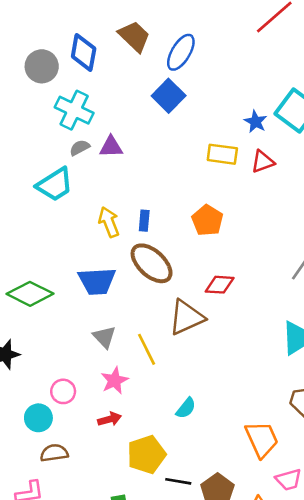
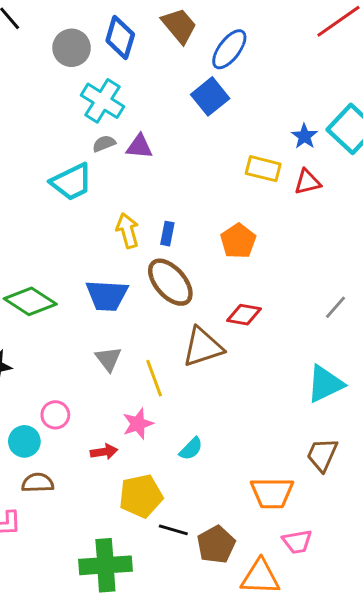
pink star: (115, 380) -> (138, 424), moved
orange trapezoid: (262, 439) -> (272, 493), turned 108

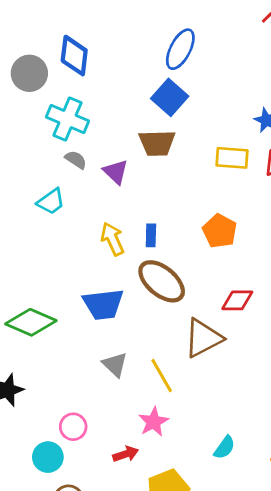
brown trapezoid: (179, 26) -> (157, 143), moved, turned 138
gray semicircle: (104, 144) -> (76, 160), turned 65
purple triangle: (139, 147) -> (116, 172), moved, turned 48
cyan trapezoid: (72, 182) -> (51, 201), size x0.7
cyan semicircle: (191, 449) -> (224, 447), moved

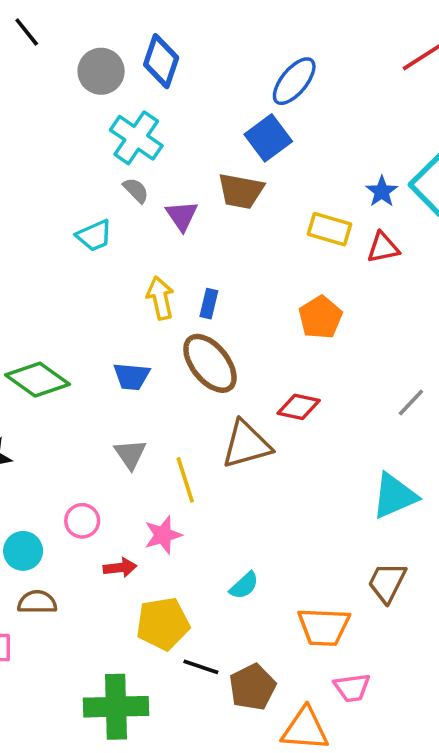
orange pentagon: (220, 231) -> (320, 317), moved
blue trapezoid: (103, 304) -> (132, 376), size x0.7
pink circle: (73, 427) -> (82, 521), moved

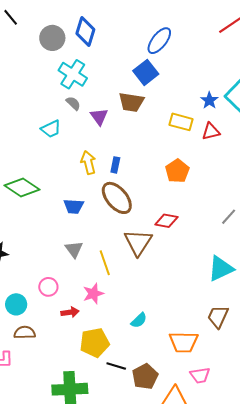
green diamond: (37, 380) -> (22, 187), moved
brown triangle: (246, 444) -> (138, 242), turned -40

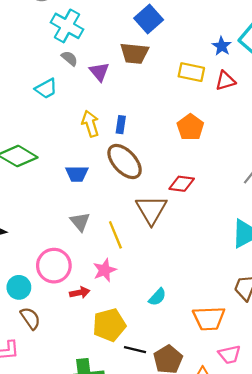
pink circle: (48, 287) -> (54, 266), size x1.6
brown semicircle: (25, 333) -> (30, 318), turned 60

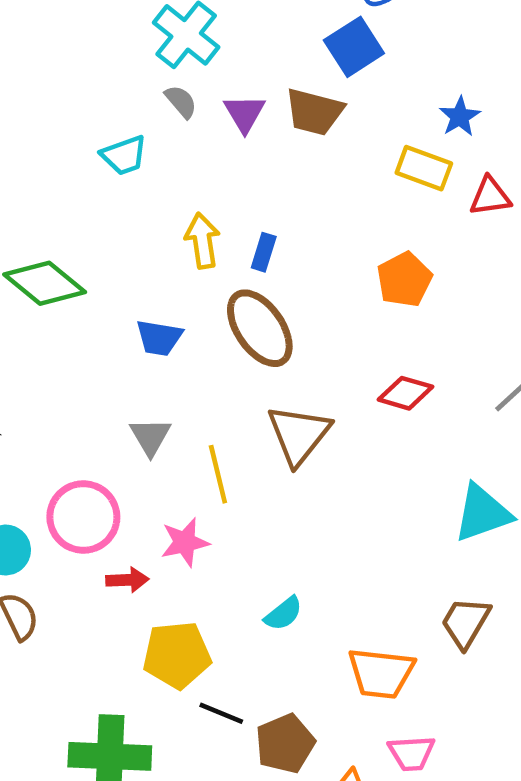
blue star: (222, 46) -> (460, 117), moved
purple triangle: (99, 72) -> (245, 113), moved
red diamond: (182, 184) -> (405, 393), moved

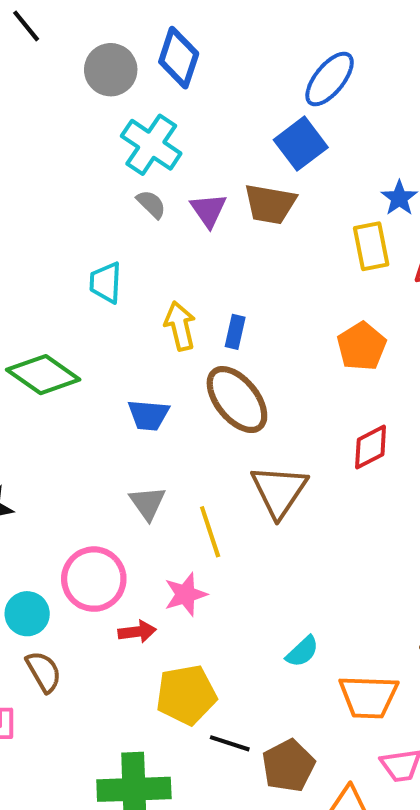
cyan trapezoid: (124, 155) -> (106, 283), moved, turned 117
yellow rectangle: (424, 168) -> (371, 246), turned 63
red diamond: (405, 393) -> (371, 447), turned -39
cyan semicircle: (283, 614) -> (302, 652), moved

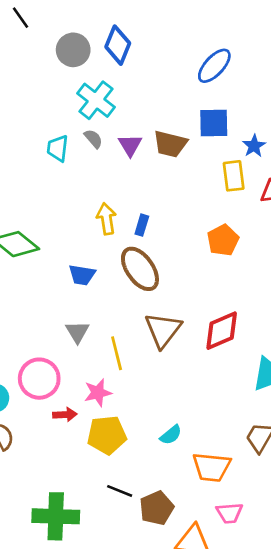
blue square: (301, 144) -> (214, 123), moved, turned 32
cyan trapezoid: (106, 283) -> (58, 148), moved
red diamond: (371, 447) -> (222, 331), moved, size x1.4
yellow pentagon: (186, 695) -> (107, 435), moved

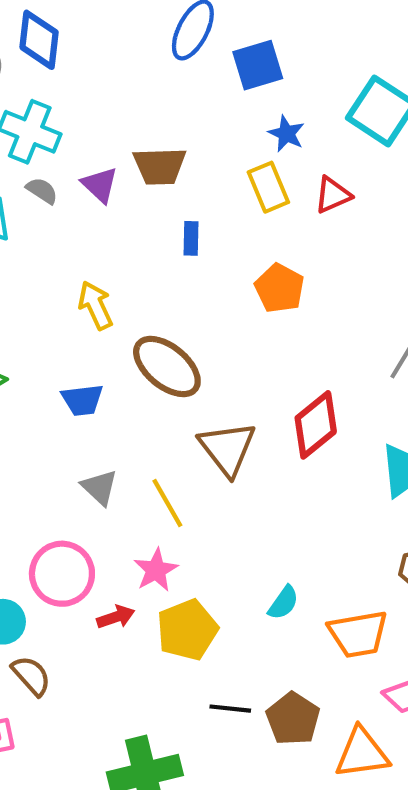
blue square: (214, 123) -> (258, 65), moved
blue rectangle: (142, 225) -> (191, 238), moved

